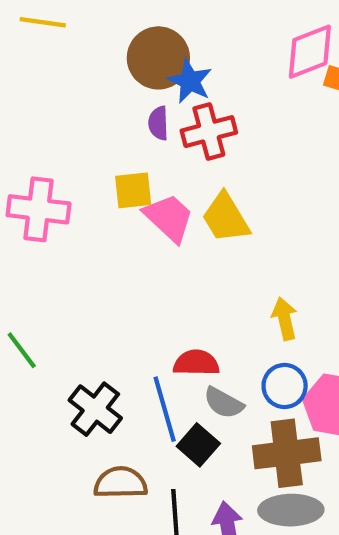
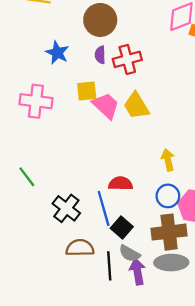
blue star: (190, 81) -> (57, 53), moved
gray semicircle: (224, 403) -> (130, 253), moved

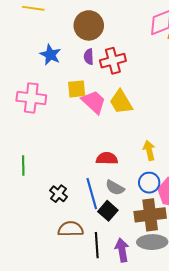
green line: (27, 177) -> (23, 165), turned 36
red semicircle: (121, 184) -> (107, 158), moved
black cross: (66, 208) -> (58, 194), size x0.7
gray semicircle: (130, 253) -> (115, 188), moved

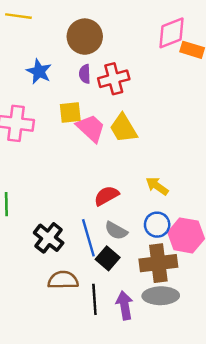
yellow arrow: (149, 150) -> (157, 186), turned -42
red semicircle: (107, 158) -> (106, 196), turned -30
black cross: (58, 194) -> (49, 238), size x1.4

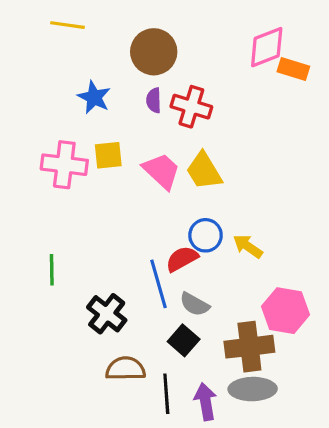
red cross: (114, 79) -> (191, 107), turned 32
yellow square: (70, 112) -> (108, 155), moved
blue circle: (157, 225) -> (206, 235), moved
blue line: (88, 238) -> (158, 284), moved

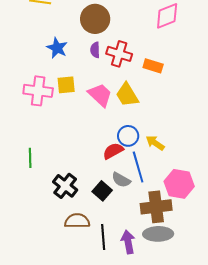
orange rectangle: (293, 69) -> (153, 66), moved
blue line: (158, 284) -> (138, 167), moved
black square: (184, 340) -> (102, 191), moved

